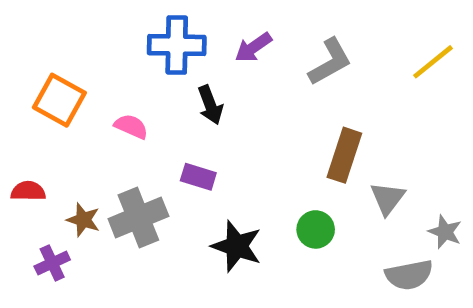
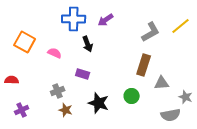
gray L-shape: (330, 62) -> (151, 32), moved
gray triangle: (387, 198) -> (162, 83), turned 49
gray cross: (138, 217) -> (58, 91), size x0.6
brown star: (83, 220) -> (66, 110), moved

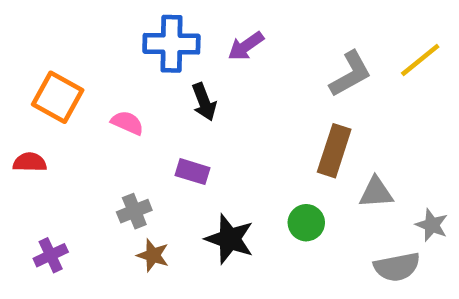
red semicircle: (12, 80) -> (30, 162), moved

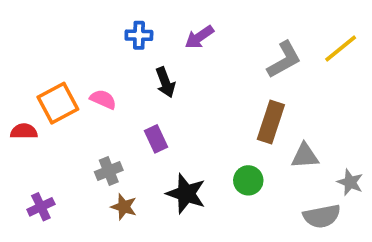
blue cross: (171, 44) -> (139, 35), size x0.6
orange square: (58, 97) -> (58, 103), moved, turned 33
purple rectangle: (192, 172) -> (156, 139), turned 48

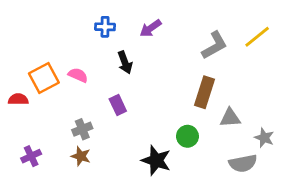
black star: (186, 194) -> (156, 160), moved
brown star: (124, 207) -> (81, 156), moved

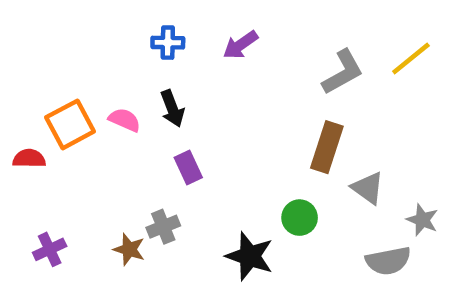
black arrow: (125, 62) -> (172, 109), moved
gray triangle: (230, 118) -> (368, 188), turned 40
gray cross: (82, 129) -> (163, 227), moved

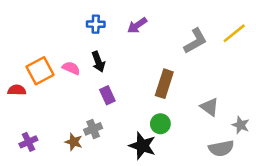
brown rectangle: (327, 147) -> (164, 84), moved
green circle: (300, 218) -> (160, 124), moved

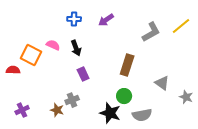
pink semicircle: (71, 68) -> (53, 45), moved
orange square: (40, 71) -> (31, 55), turned -35
gray semicircle: (221, 148) -> (142, 115), moved

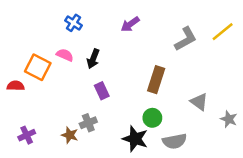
blue cross: (74, 19) -> (73, 23), moved, turned 32
black arrow: (76, 48) -> (93, 59), turned 42

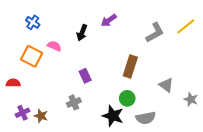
blue cross: (73, 23) -> (33, 22), moved
black arrow: (93, 59) -> (82, 33), moved
red semicircle: (16, 86) -> (13, 83), moved
brown star: (70, 135) -> (41, 116), moved

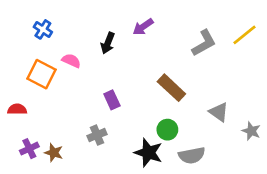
brown rectangle: (130, 67) -> (171, 88), turned -65

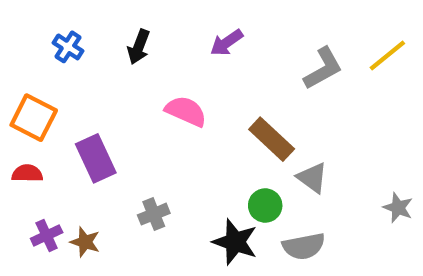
black arrow: (108, 43) -> (139, 47), moved
pink semicircle: (71, 61) -> (186, 111), moved, size x1.4
orange square: (42, 74) -> (34, 118), moved
purple rectangle: (112, 100) -> (96, 158), moved, size x1.5
gray triangle: (219, 112) -> (312, 178), moved

